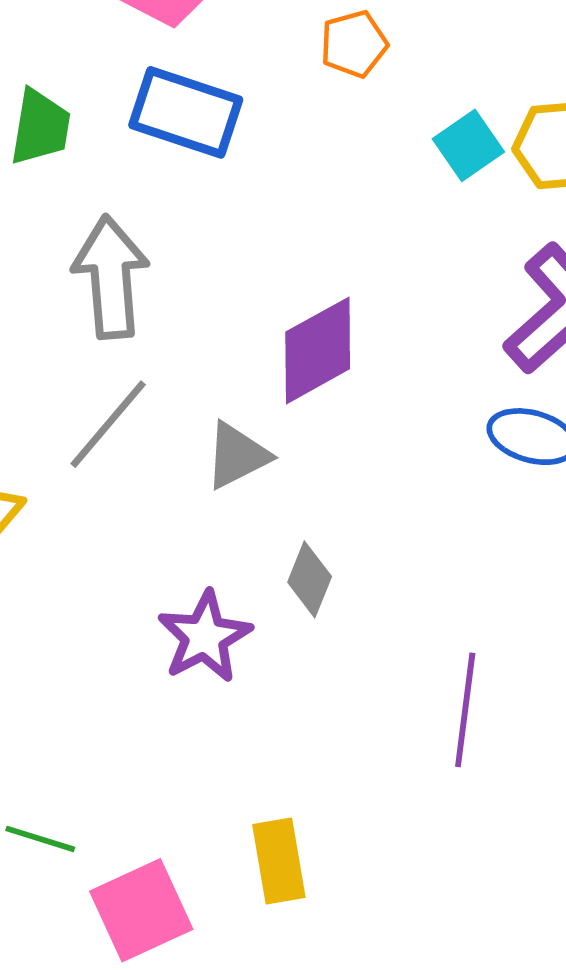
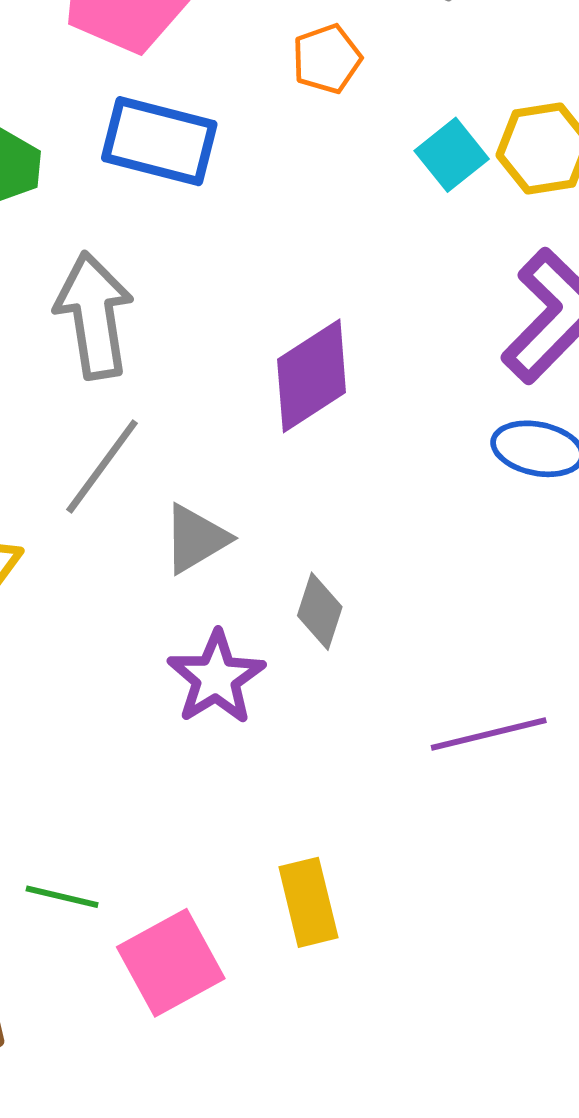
gray triangle: (237, 456) -> (196, 539), moved
purple line: (465, 710) -> (489, 734), turned 73

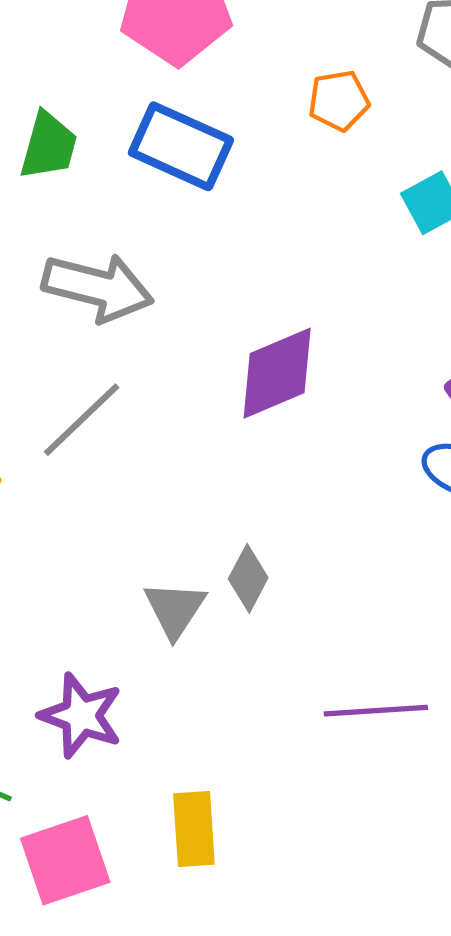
gray arrow: (94, 315) -> (98, 287), turned 103
gray triangle: (196, 539) -> (175, 609), moved, turned -36
purple star: (216, 678) -> (81, 716), moved, turned -30

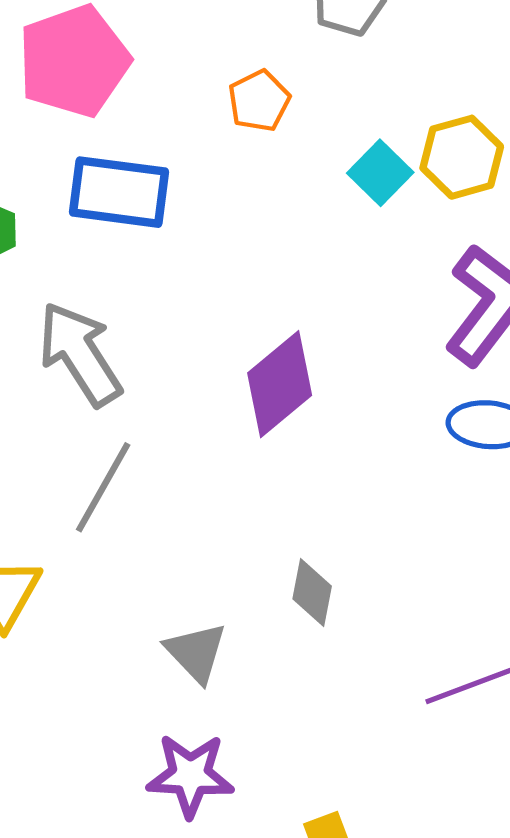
gray arrow: (98, 287) -> (80, 354), turned -120
gray triangle: (175, 609) -> (196, 652), moved

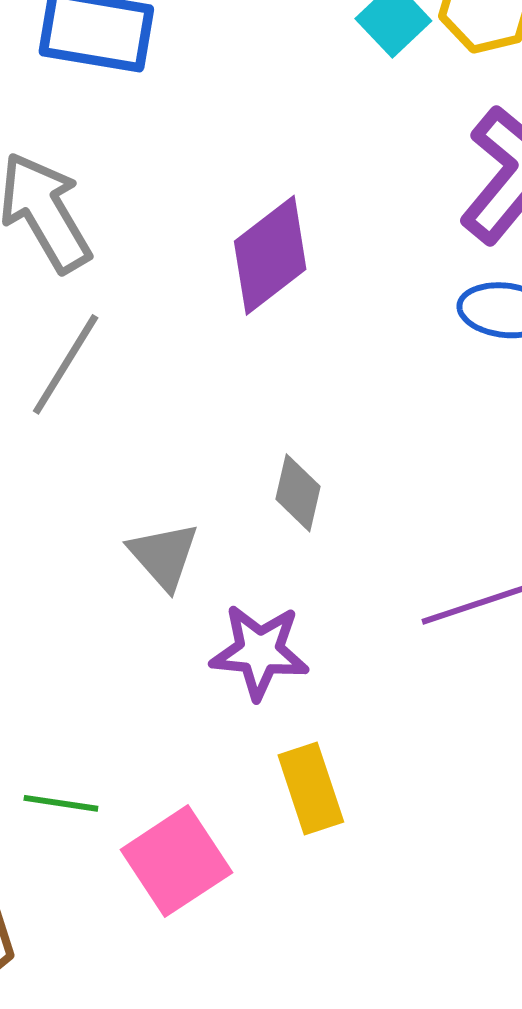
purple star: (190, 775) -> (260, 652), moved

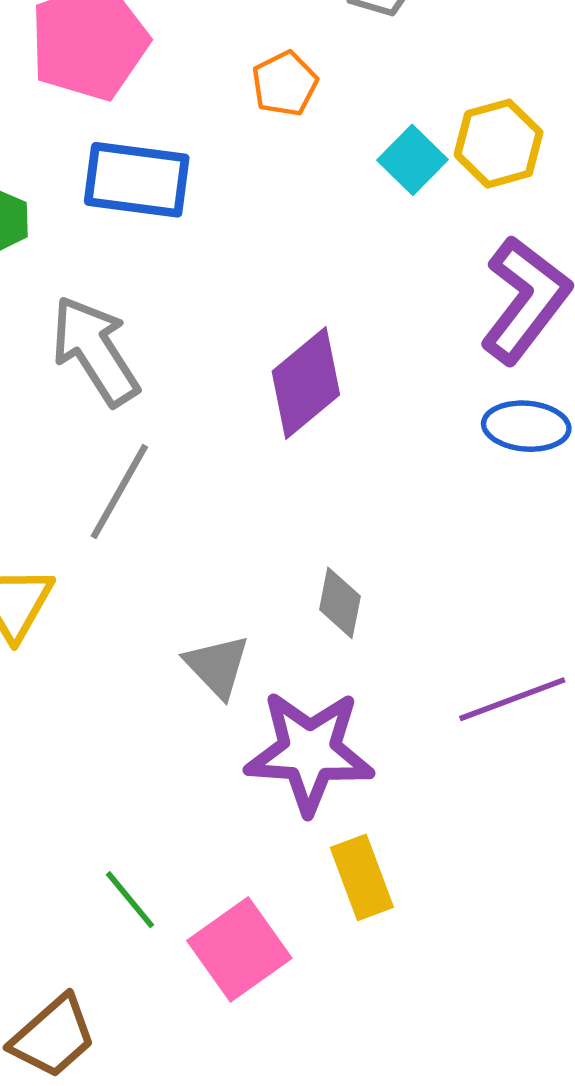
purple star: (260, 652) -> (310, 752), size x1.4
green line: (61, 803) -> (130, 900), turned 44

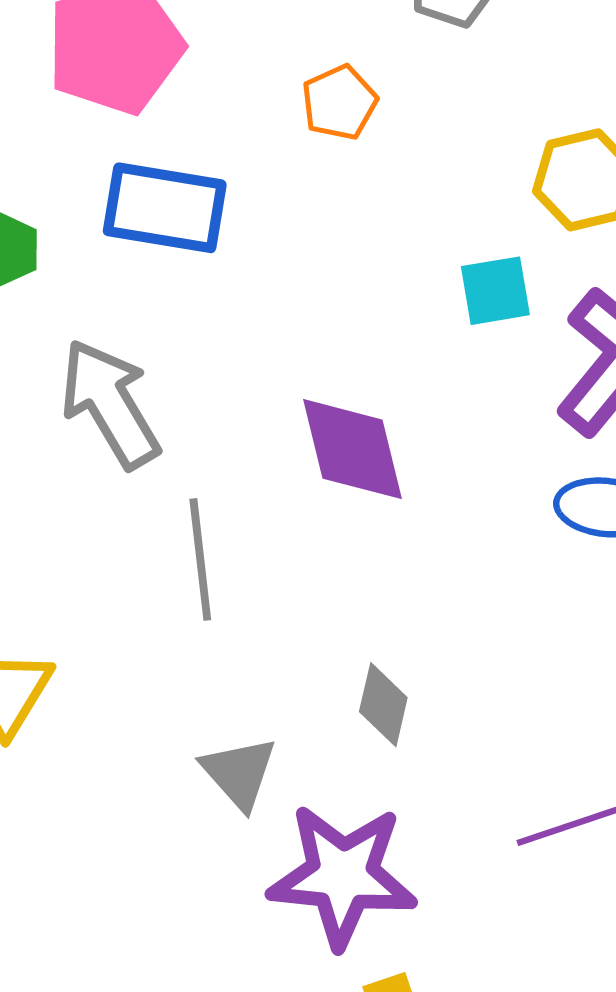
cyan square: (413, 160) -> (495, 291), moved, turned 34
purple diamond: (306, 383) -> (352, 449), turned -66
gray line: (119, 491) -> (200, 559), moved, turned -38

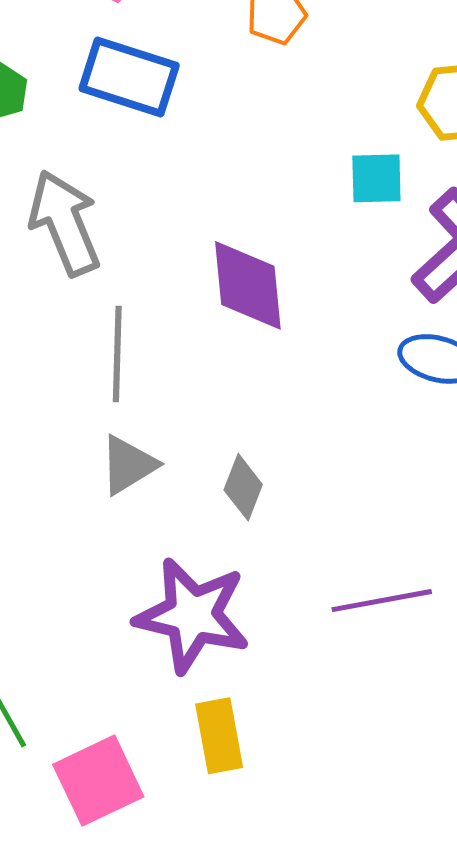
gray triangle: (239, 773) -> (128, 465), moved, turned 32

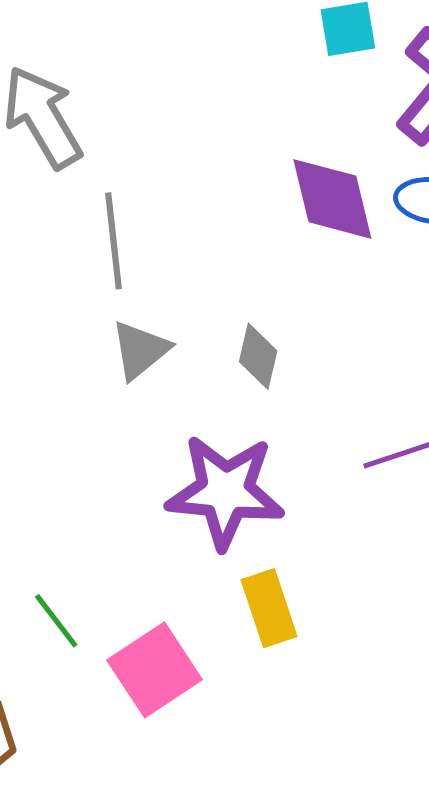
purple diamond: (248, 285) -> (332, 199), moved

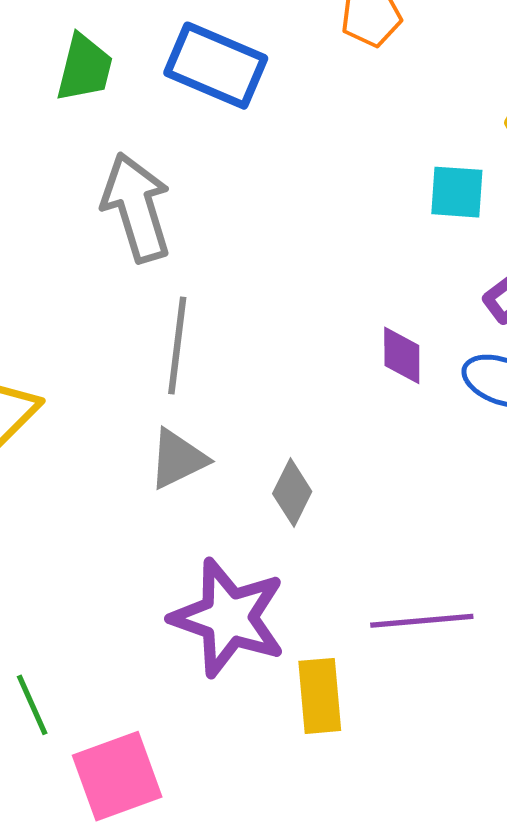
purple diamond: (332, 199) -> (402, 355), size x0.6
yellow rectangle: (269, 608) -> (320, 696), moved

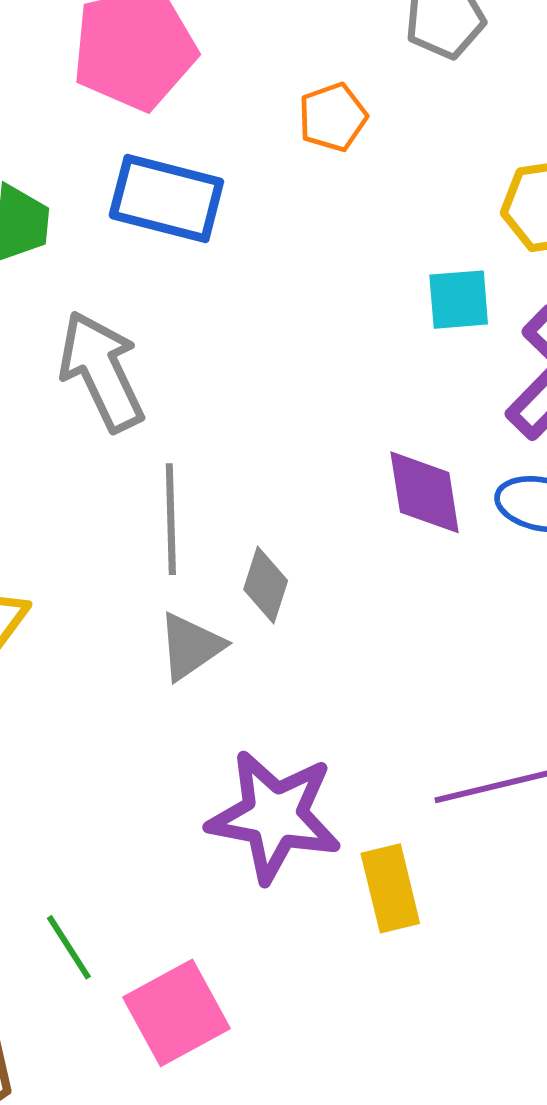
purple diamond: (402, 355) -> (425, 492), size x1.4
gray diamond: (292, 493) -> (266, 585), moved

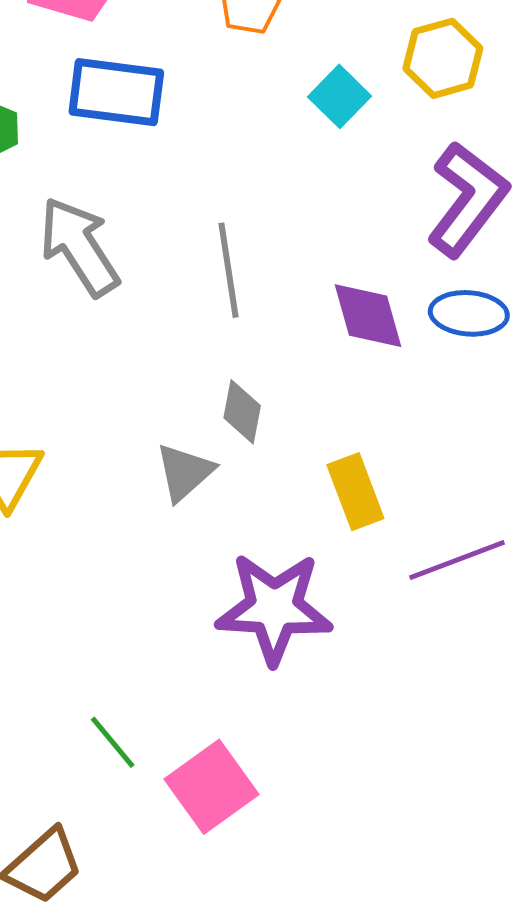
cyan square: (459, 300) -> (340, 96), moved, turned -34
gray line: (171, 519) -> (229, 270), moved
yellow rectangle: (390, 888) -> (355, 492), moved

